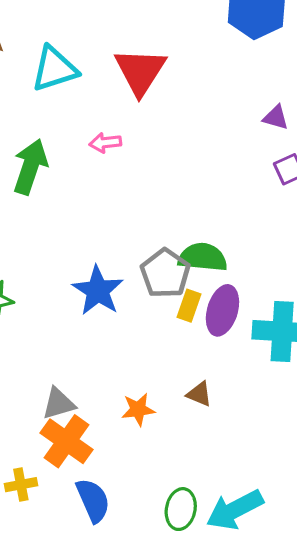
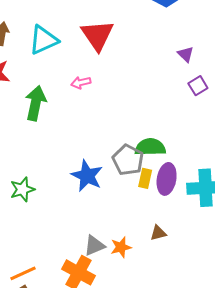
purple triangle: (276, 117) -> (186, 54), turned 36
brown triangle: (199, 394) -> (158, 233), turned -30
gray triangle: (58, 404) -> (94, 245), moved

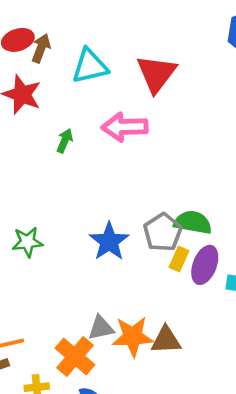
pink arrow: (81, 83) -> (125, 127), size x1.8
green arrow: (36, 103) -> (65, 141), size x0.6
brown triangle: (158, 233) -> (166, 340), moved, size x1.5
orange star: (121, 247) -> (133, 336), size x1.6

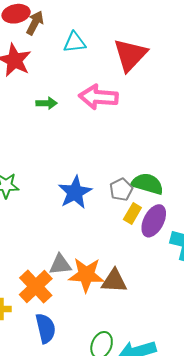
cyan triangle: (90, 66) -> (75, 42), size x0.7
green arrow: (65, 141) -> (47, 103), turned 60
gray pentagon: (163, 232) -> (121, 190), size x0.7

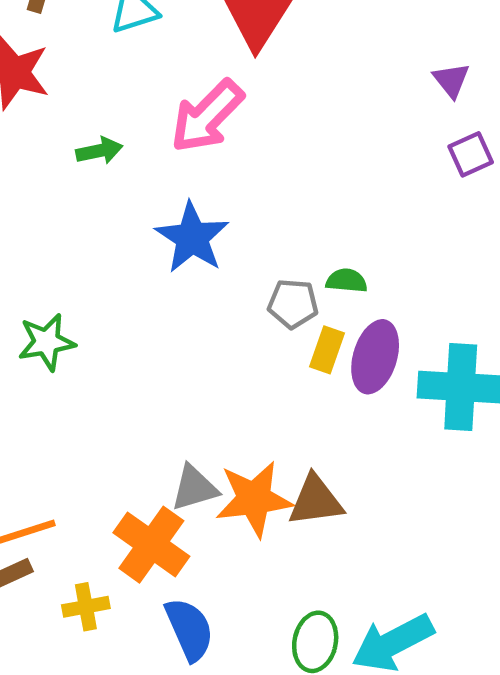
pink arrow: (98, 97) -> (207, 116), turned -39
green semicircle: (147, 184) -> (347, 281), size x0.6
gray pentagon: (121, 190) -> (293, 304), turned -30
blue star: (75, 192) -> (192, 238), moved

